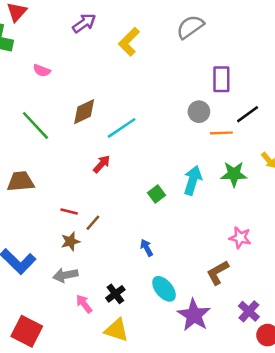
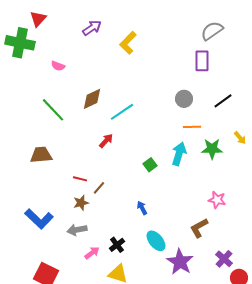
gray semicircle: (190, 27) -> (212, 31), moved
purple rectangle: (221, 79) -> (202, 61), moved
orange line: (221, 133) -> (192, 127), moved
pink arrow: (84, 304) -> (92, 253), turned 91

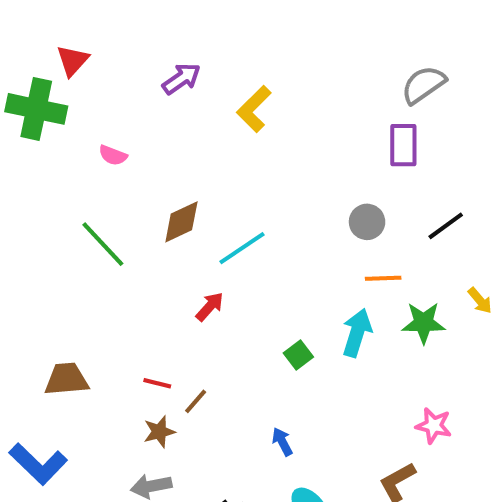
brown trapezoid: (41, 155) -> (66, 379), moved
blue L-shape: (39, 219) -> (38, 464), moved

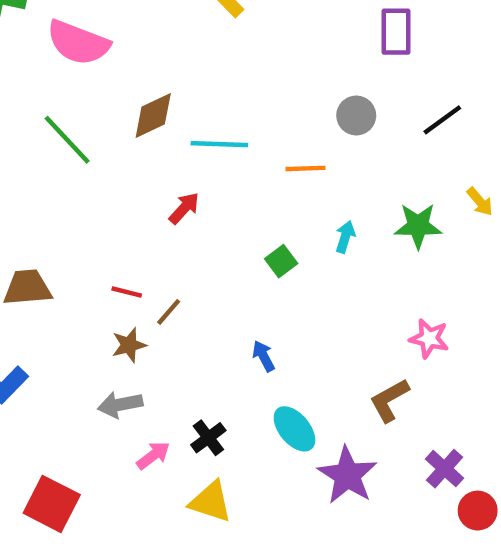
pink semicircle: (113, 155) -> (78, 43), size x2.0
cyan line: (242, 248) -> (219, 144), turned 36
orange line: (383, 278) -> (305, 168), moved
cyan arrow: (357, 333) -> (345, 237), size x0.6

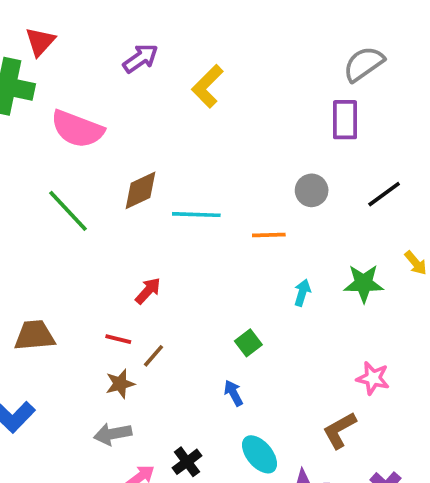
red arrow: (184, 208) -> (148, 291), moved
green square: (281, 261) -> (248, 343), moved

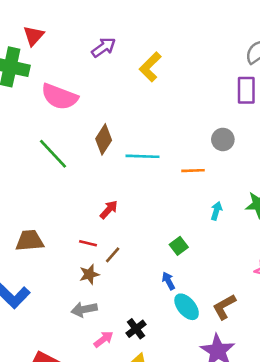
brown diamond: (141, 190) -> (104, 139), turned -32
brown L-shape: (339, 430) -> (224, 307), moved
cyan ellipse: (260, 454) -> (187, 307), moved

